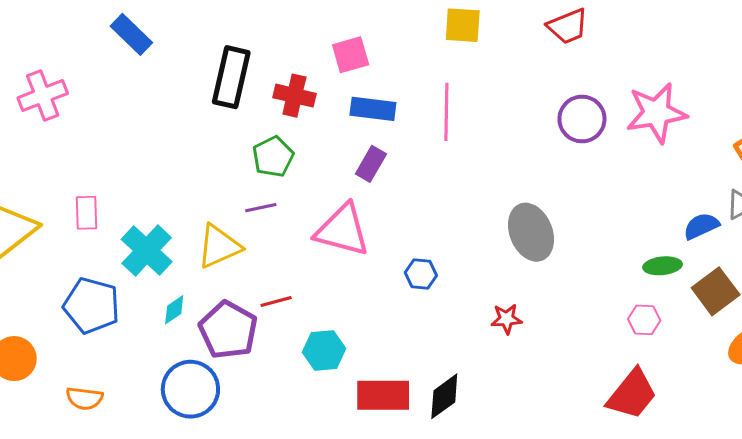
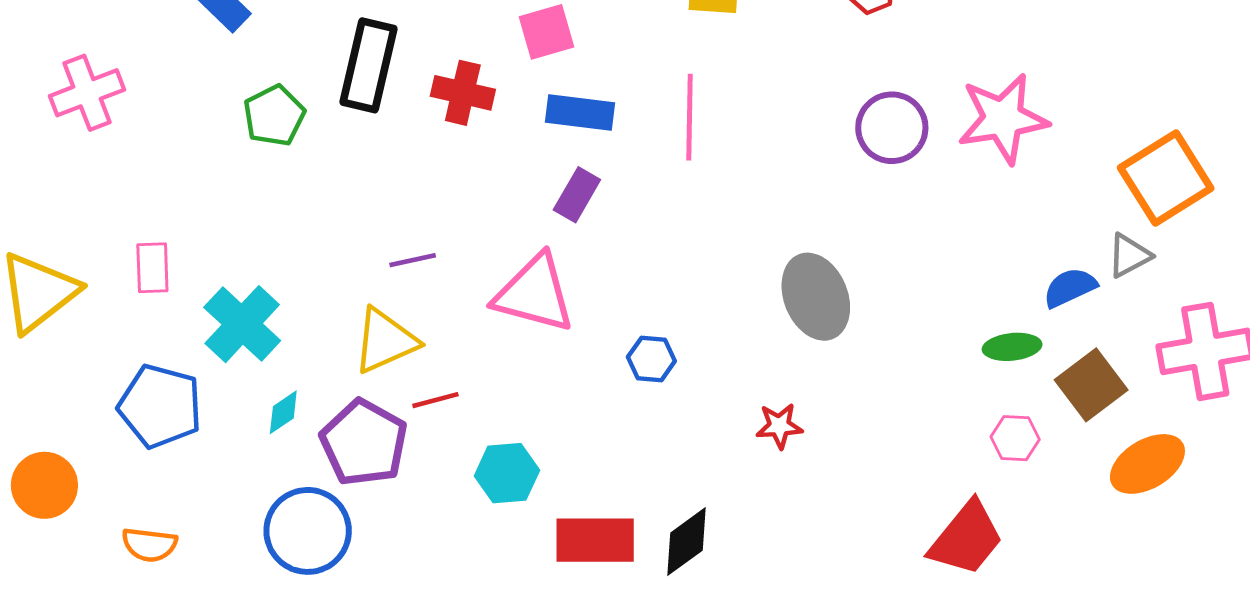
green pentagon: (273, 157) -> (274, 116), moved
yellow triangle: (219, 246) -> (385, 341), moved
pink hexagon: (644, 320) -> (1015, 438), moved

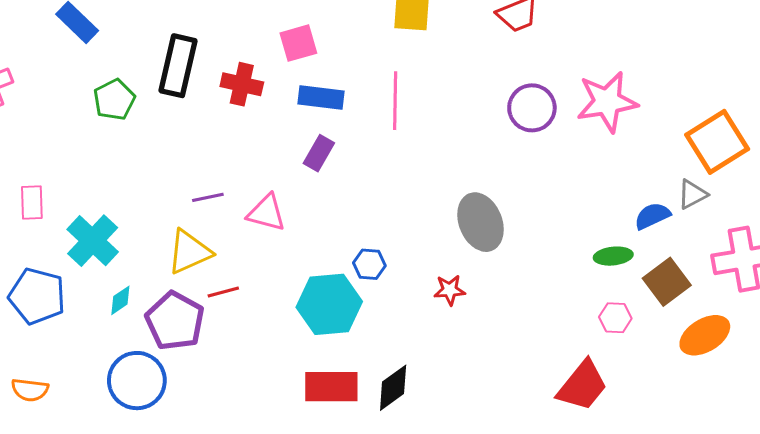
pink triangle: (534, 294) -> (266, 213), moved, size x0.7
red star: (779, 426) -> (450, 290), moved
cyan hexagon: (507, 473) -> (329, 304), moved, size x1.5

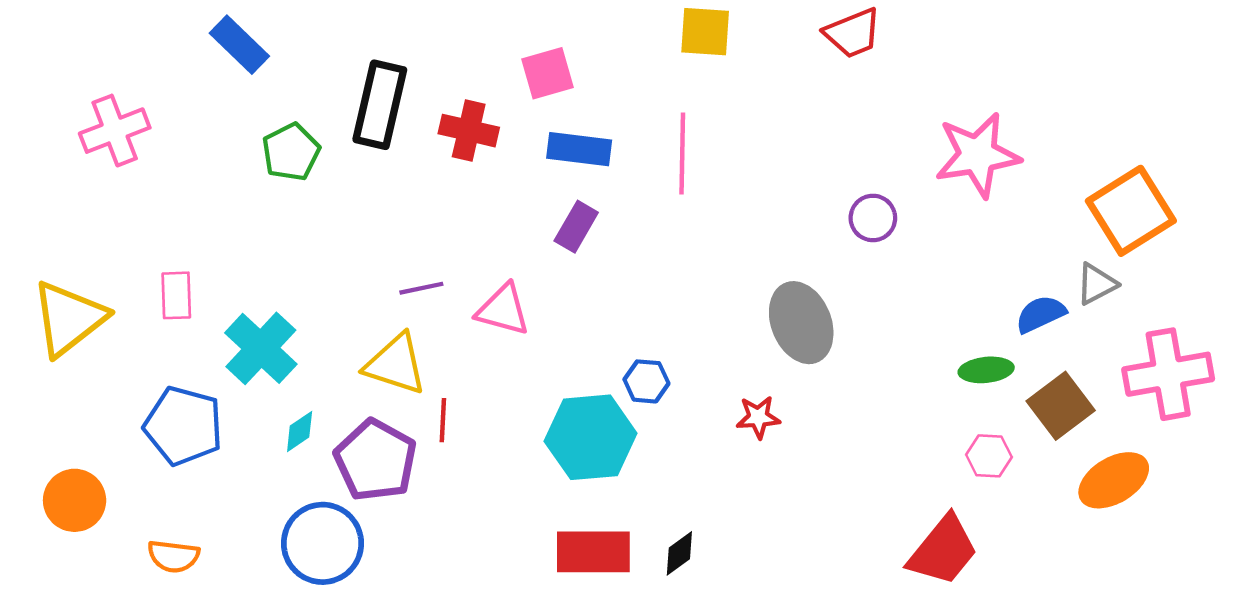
purple circle: (532, 108) -> (873, 218), moved, size x0.7
yellow triangle: (189, 252) -> (396, 364), turned 42
red line: (223, 292) -> (443, 420), turned -72
black diamond: (393, 388) -> (679, 553), size x0.7

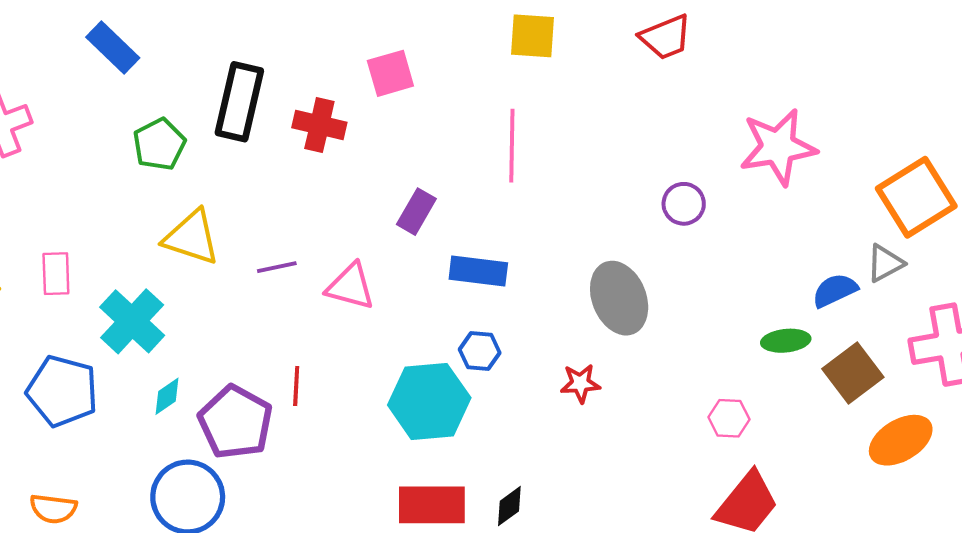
blue rectangle: (579, 149) -> (478, 271), moved
yellow triangle: (396, 364) -> (192, 237), moved
pink hexagon: (989, 456) -> (729, 418), moved

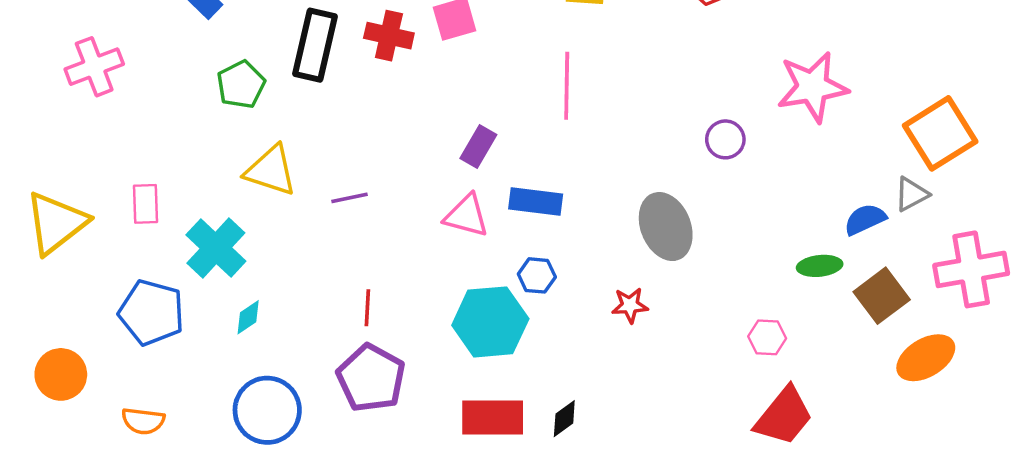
red cross: (319, 125) -> (389, 36), moved
pink triangle: (350, 286) -> (466, 216), moved
purple pentagon: (235, 422) -> (371, 378), moved

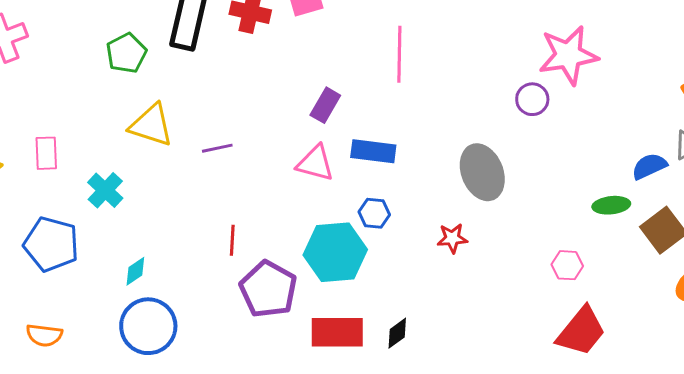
pink star: (812, 87) -> (568, 55), moved
cyan cross: (216, 248) -> (105, 190), size x0.7
cyan diamond: (248, 317) -> (135, 271), moved
purple pentagon: (371, 378) -> (268, 289), moved

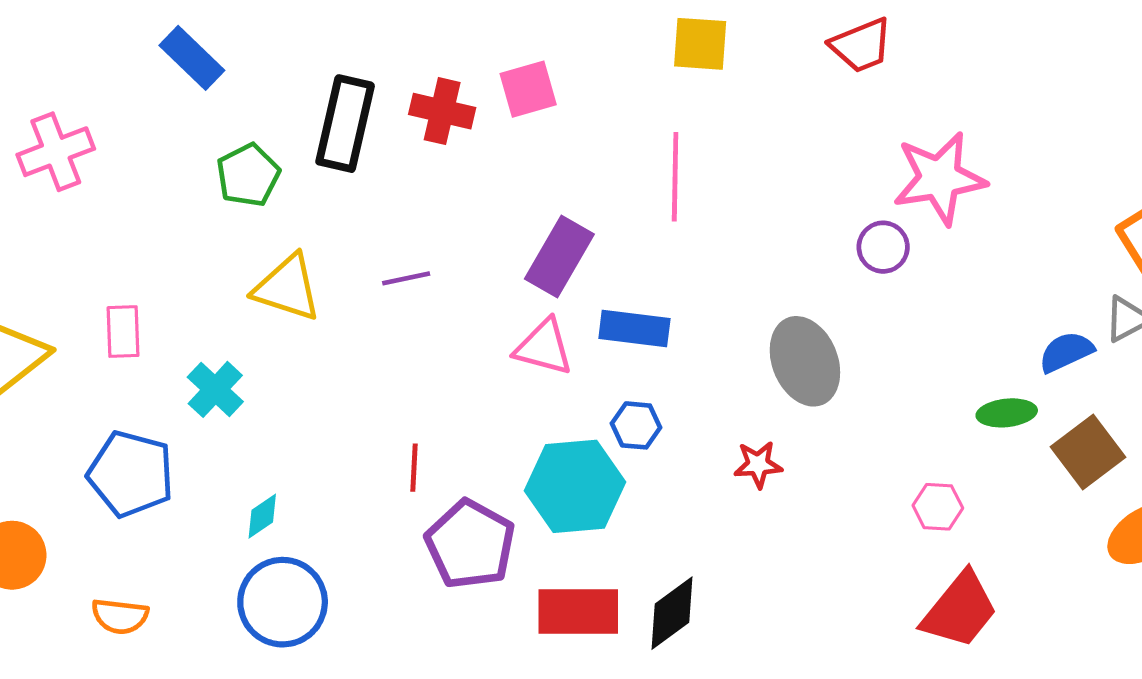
purple rectangle: (325, 105) -> (559, 256), size x1.4
purple line: (217, 148) -> (406, 278), moved
black diamond: (397, 333) -> (672, 613), size x1.5

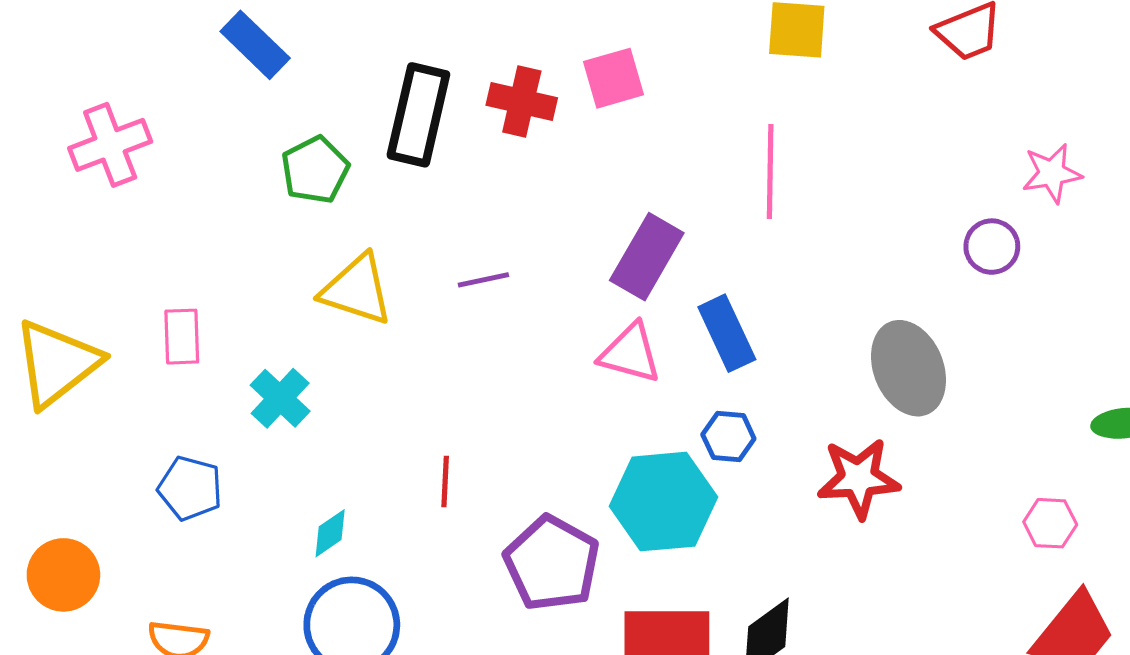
pink star: (939, 178) -> (1052, 173), size x0.6
blue rectangle: (634, 328) -> (727, 333), turned 58
red star: (758, 465) -> (858, 478), size x1.6
red line: (414, 468) -> (445, 482), moved
blue pentagon: (131, 474) -> (190, 488), size x0.7

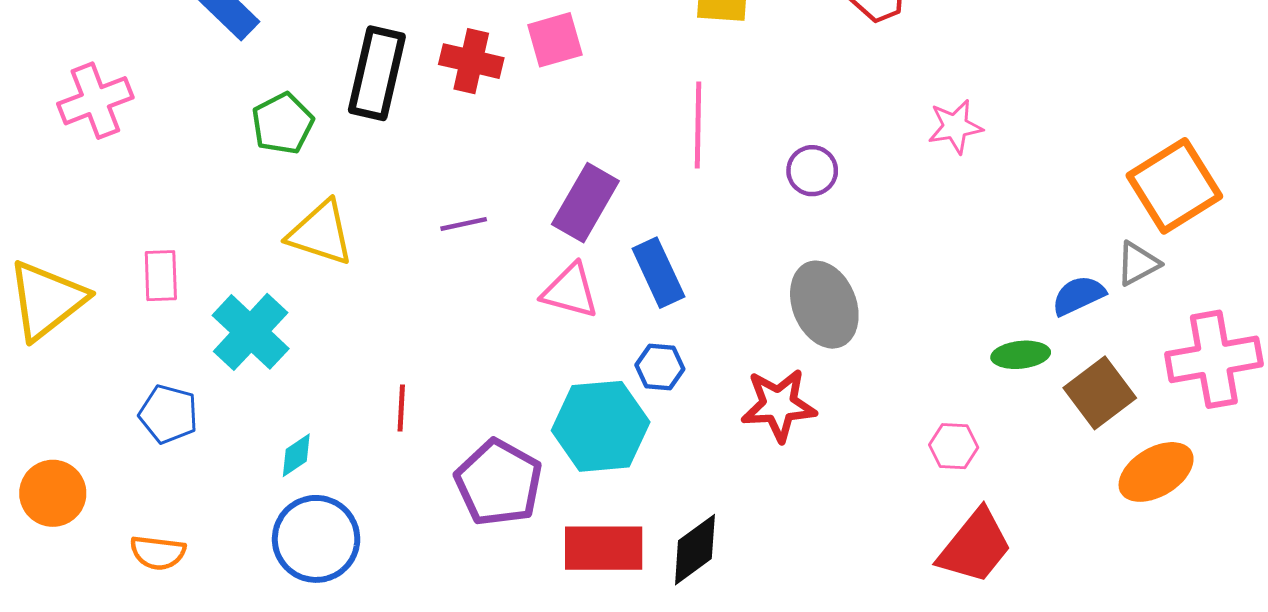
purple circle: (992, 247) -> (812, 171), moved
purple line: (483, 280) -> (464, 224), moved
cyan cross: (280, 398) -> (251, 332), size x1.4

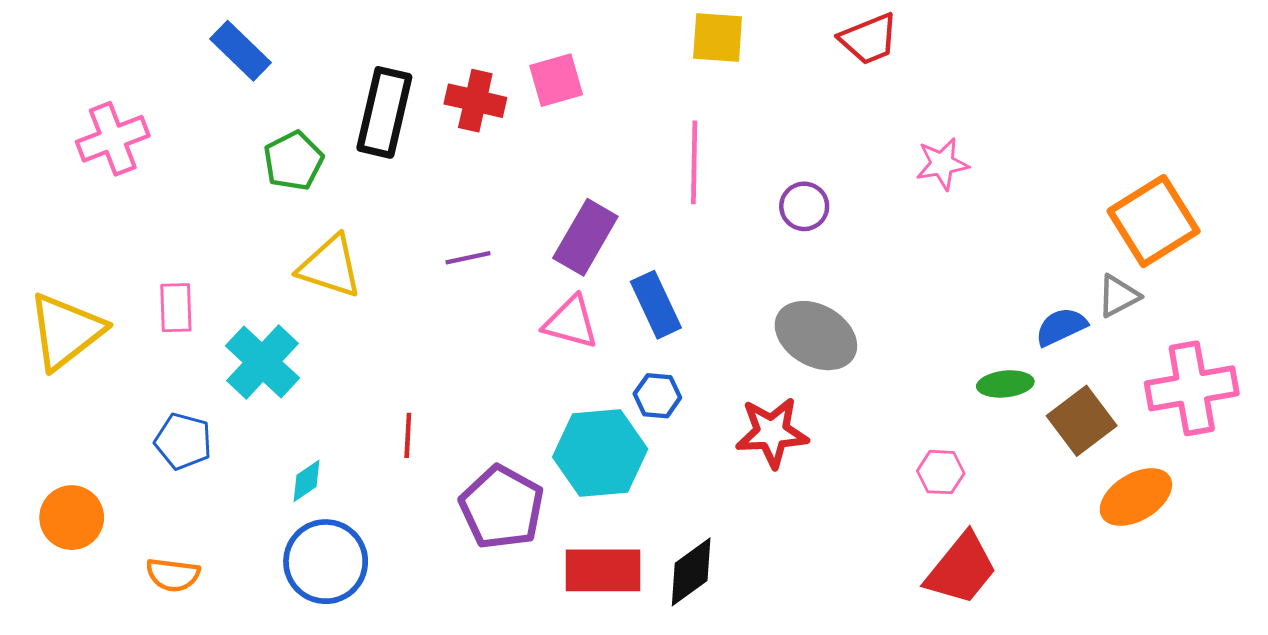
gray ellipse: (824, 305) -> (816, 336), turned -38

